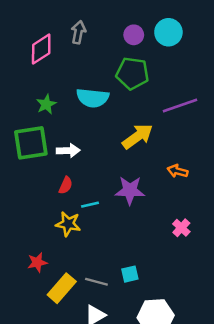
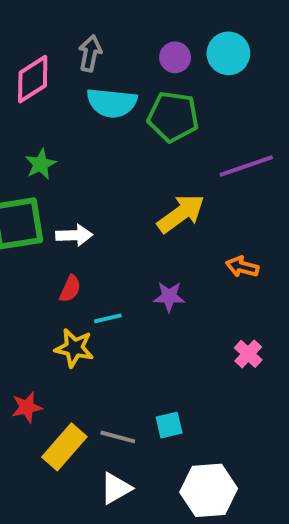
cyan semicircle: (93, 98) -> (112, 103), moved
purple star: (130, 190) -> (169, 297), size x0.7

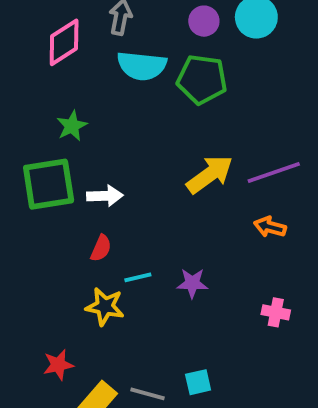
purple line: (246, 166) -> (274, 173), moved
purple star: (169, 297) -> (192, 283), moved
pink cross: (248, 354) -> (276, 312), turned -32

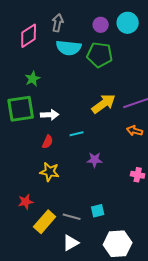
cyan line: (138, 277) -> (77, 134), moved

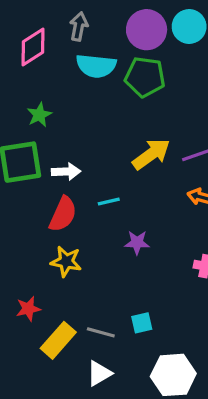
purple circle: (101, 25) -> (147, 30), size x1.6
red semicircle: (48, 142) -> (63, 214), size x1.6

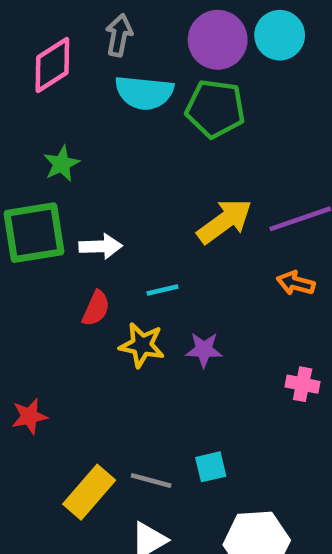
red semicircle: (63, 214) -> (96, 308), size x0.7
yellow star: (66, 261) -> (142, 345), moved
red star: (28, 309) -> (29, 416), moved

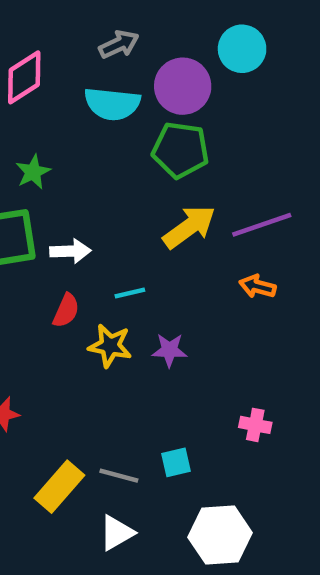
gray arrow: (119, 35) -> (119, 44), moved, turned 54
purple circle: (218, 40) -> (183, 86), moved
green pentagon: (215, 109) -> (180, 150), moved
pink cross: (303, 384) -> (255, 425), moved

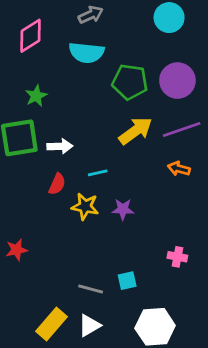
purple circle: (183, 86) -> (177, 81), moved
yellow rectangle: (59, 487) -> (52, 324), moved

